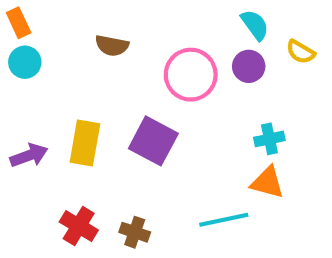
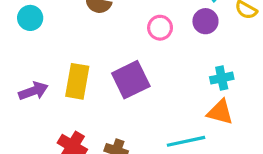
pink circle: (191, 75) -> (160, 28), size x0.6
purple square: (153, 141) -> (131, 80), turned 36

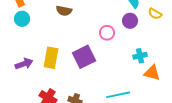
pink circle: (160, 28) -> (107, 33), moved
orange triangle: (220, 112) -> (152, 73), moved

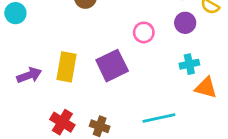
cyan circle: (22, 19) -> (15, 13), moved
purple circle: (130, 21) -> (185, 23), moved

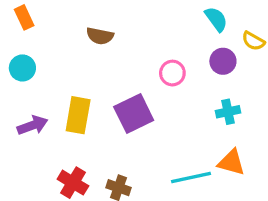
cyan circle: (15, 13) -> (22, 68), moved
orange triangle: (206, 88) -> (231, 162), moved

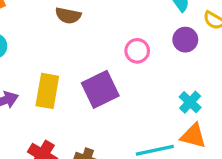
cyan cross: (228, 112) -> (190, 102), moved, turned -35

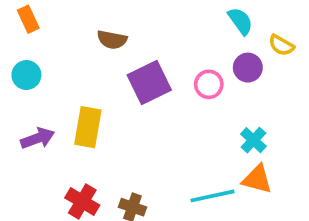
pink circle: (137, 51) -> (209, 84), moved
purple square: (100, 89) -> (149, 82), moved

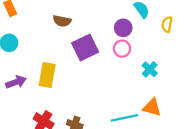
yellow semicircle: (281, 45) -> (167, 24), turned 70
purple circle: (248, 68) -> (123, 28), moved
cyan cross: (253, 140) -> (150, 69), moved

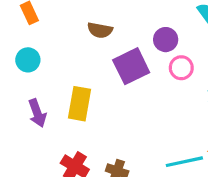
purple circle: (123, 28) -> (166, 40), moved
purple arrow: (16, 82) -> (37, 113), turned 90

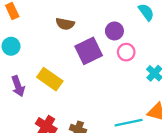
yellow rectangle: (80, 104) -> (50, 79), turned -65

